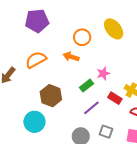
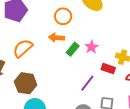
green rectangle: (87, 86) -> (73, 49), moved
brown hexagon: (51, 96) -> (26, 83), moved

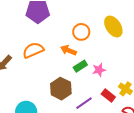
brown hexagon: (26, 83) -> (61, 89), moved

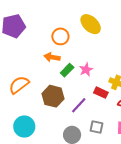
orange semicircle: (33, 50) -> (19, 85), moved

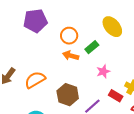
orange circle: (60, 36) -> (69, 36), moved
green rectangle: (67, 70) -> (92, 47), moved

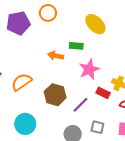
orange circle: (69, 36) -> (48, 13), moved
green rectangle: (92, 47) -> (76, 46), turned 48
pink star: (103, 71) -> (89, 69), size x1.5

